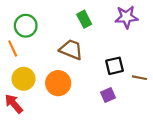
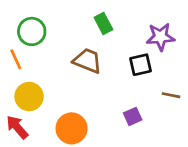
purple star: (126, 17) -> (160, 37), moved
black square: (115, 66) -> (141, 65), moved
orange circle: (58, 83) -> (72, 128), moved

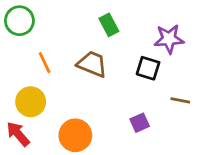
green circle: (32, 31) -> (19, 21), moved
orange line: (16, 59) -> (45, 63), moved
black square: (141, 65) -> (148, 68), turned 30

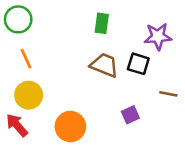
green rectangle: (109, 25) -> (102, 23), turned 36
orange line: (45, 63) -> (26, 59), moved
brown trapezoid: (92, 64) -> (104, 65), moved

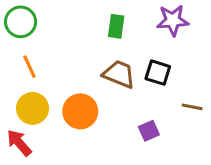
purple star: (158, 36) -> (173, 20), moved
orange circle: (70, 127) -> (80, 111), moved

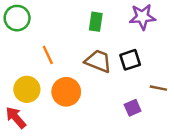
orange line: (30, 67) -> (48, 55), moved
black square: (158, 73) -> (130, 60), turned -35
purple square: (149, 131) -> (133, 108), moved

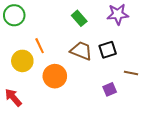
green rectangle: (96, 22) -> (79, 18), turned -49
yellow circle: (27, 89) -> (22, 61), moved

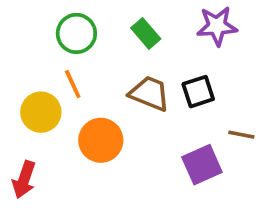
green circle: (14, 15) -> (76, 33), moved
purple square: (110, 89) -> (202, 165), size x1.5
red arrow: (13, 97) -> (24, 180), turned -120

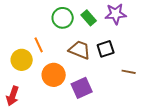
green circle: (76, 33) -> (63, 18), moved
green rectangle: (146, 33) -> (89, 18), moved
purple square: (202, 165) -> (82, 88), moved

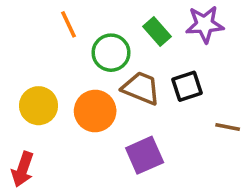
green circle: (63, 18) -> (111, 53), moved
orange line: (39, 45) -> (69, 24), moved
orange circle: (54, 75) -> (95, 111), moved

